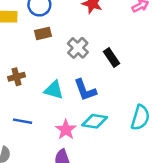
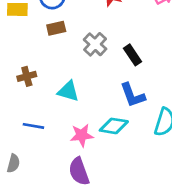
blue L-shape: (85, 90) -> (133, 95), moved
pink star: (66, 130) -> (82, 135), turned 30

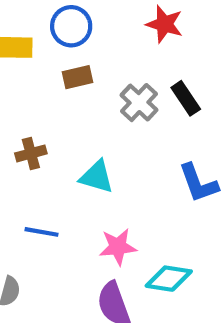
black rectangle: (133, 55) -> (186, 98), moved
cyan diamond: (114, 126) -> (169, 279), moved

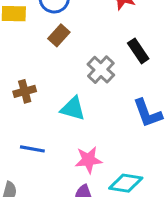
brown rectangle: (78, 77) -> (59, 35), turned -35
gray cross: (139, 103) -> (101, 70), moved

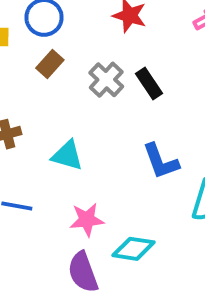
gray cross: (101, 70) -> (106, 80), moved

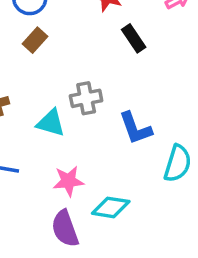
gray cross: (106, 80) -> (86, 98), moved, turned 36
black rectangle: (149, 84) -> (134, 38), moved

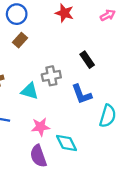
black rectangle: (134, 38) -> (87, 60), moved
cyan diamond: (111, 207) -> (67, 143), turned 55

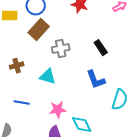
brown rectangle: (20, 40) -> (39, 30), size x1.5
gray cross: (51, 76) -> (61, 49), moved

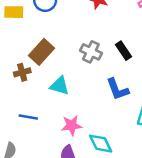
brown rectangle: (39, 30) -> (41, 52), moved
gray cross: (61, 49) -> (91, 52), moved, turned 36

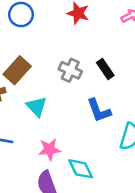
cyan triangle: (60, 86) -> (37, 107), turned 30

